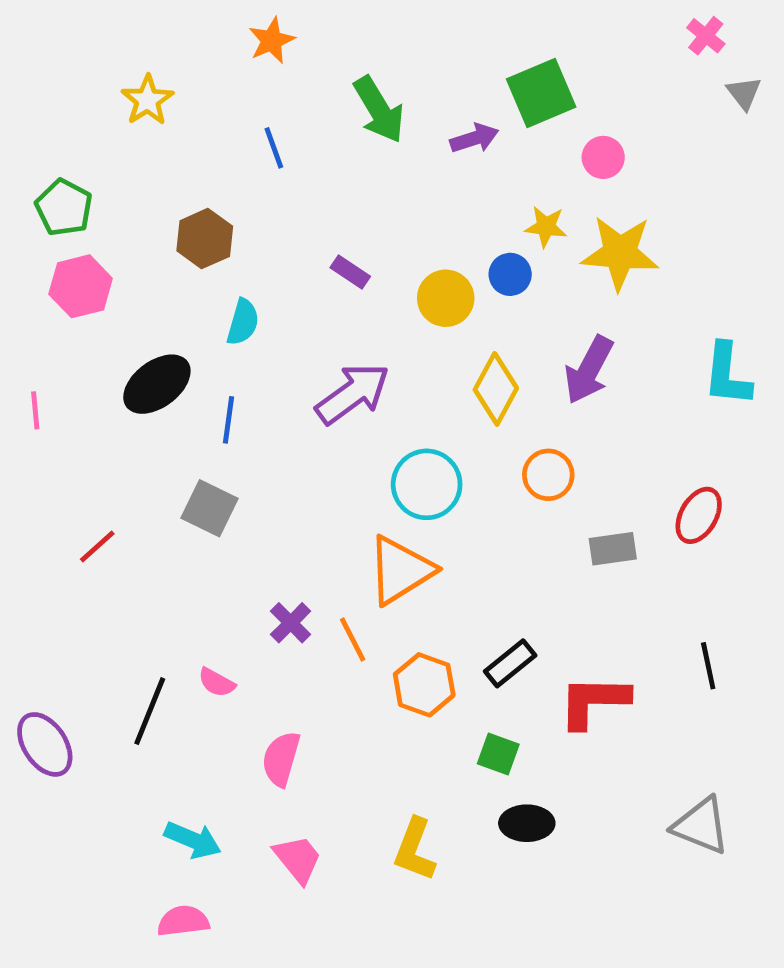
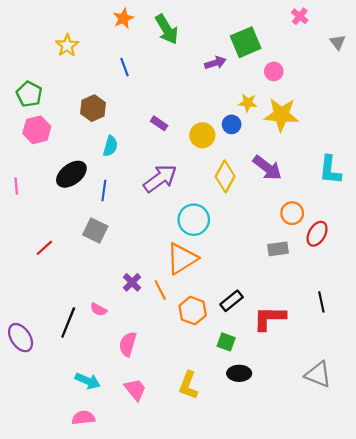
pink cross: (706, 36) -> (300, 16), moved
green arrow: (379, 110) -> (167, 29), moved
purple arrow: (589, 370) -> (267, 168), turned -80
orange circle: (548, 475) -> (292, 213), moved

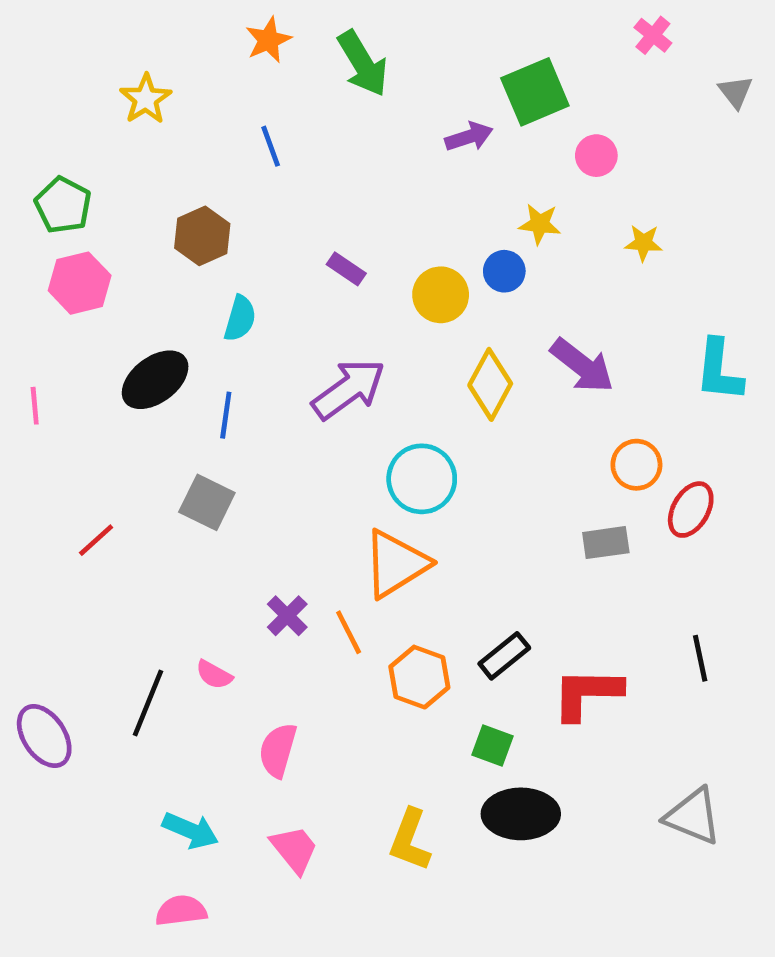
yellow star: (281, 115) -> (644, 243), moved, size x0.5
black ellipse: (239, 373) -> (521, 814), size x1.4

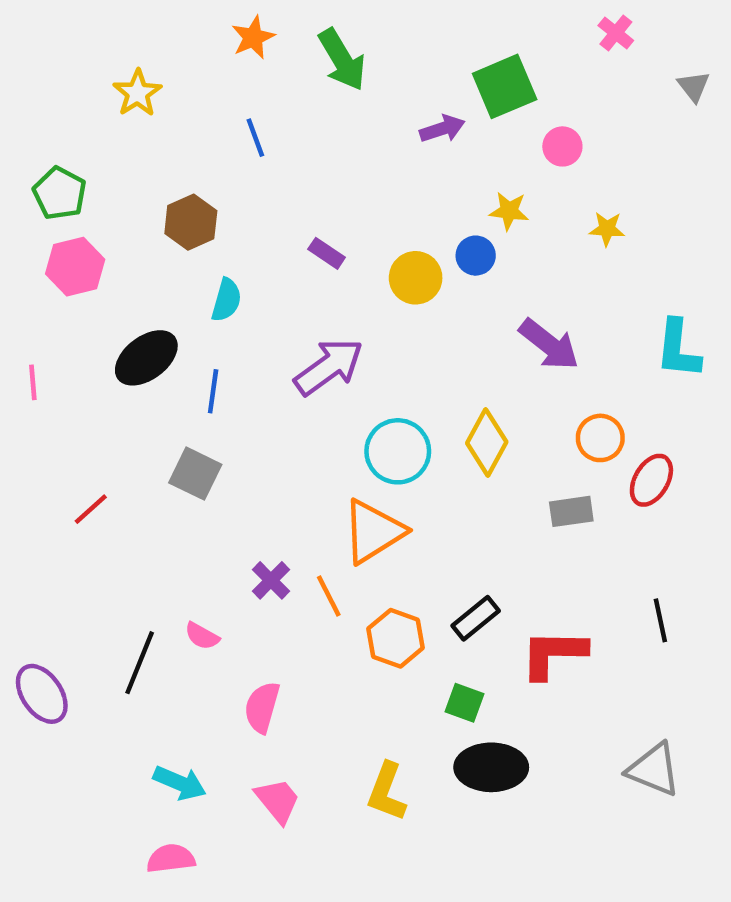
yellow diamond: (490, 384) -> (487, 442), moved

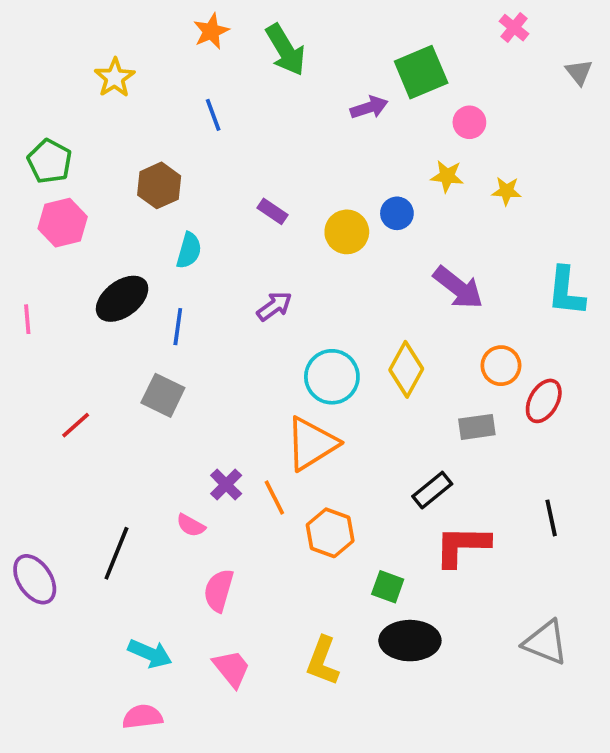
yellow star: (509, 211) -> (447, 176), moved
purple arrow: (329, 367) -> (274, 306), size x0.6
black rectangle: (476, 618) -> (432, 490), moved
pink semicircle: (202, 636) -> (191, 525), moved

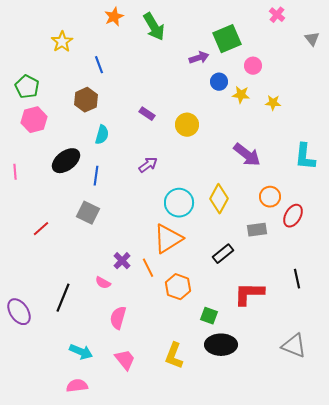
blue line: (213, 115) -> (99, 65), moved
blue circle: (397, 213) -> (219, 82), moved
black rectangle: (432, 490) -> (223, 254), moved

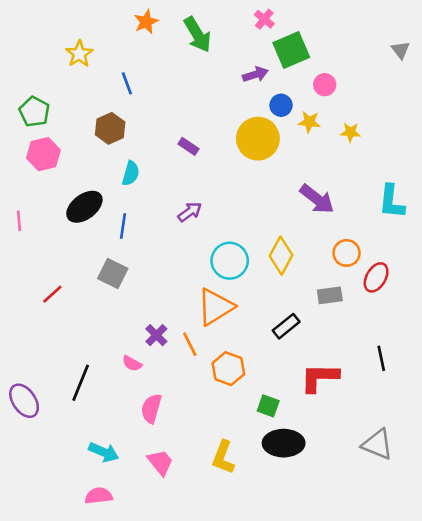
pink cross: (277, 15) -> (264, 19), moved
yellow circle: (187, 125) -> (258, 139), moved, size x1.4

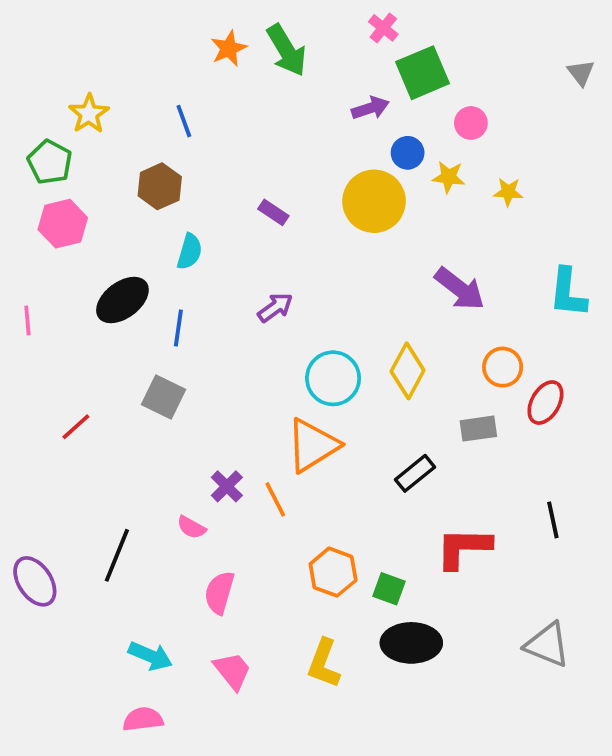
orange star: (146, 22) -> (229, 48), moved
yellow star: (79, 54) -> (89, 114), moved
orange hexagon: (228, 369) -> (333, 572), moved

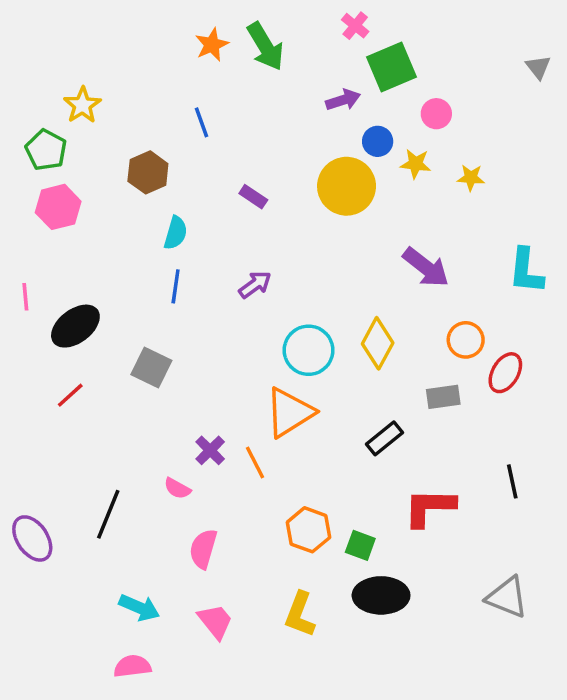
blue line: (184, 121) -> (201, 122), moved
black ellipse: (122, 300) -> (75, 326), moved
blue line: (178, 328) -> (176, 286), moved

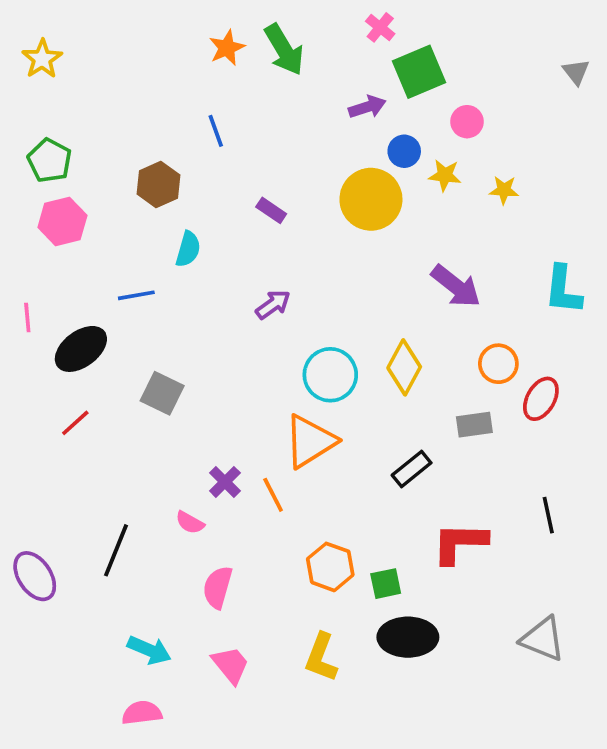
yellow star: (82, 105) -> (42, 59), moved
blue line: (176, 286) -> (136, 295), moved, turned 72
green square: (360, 545) -> (386, 584), turned -32

